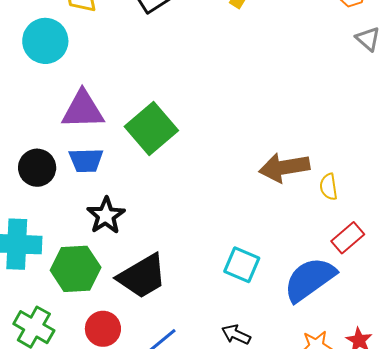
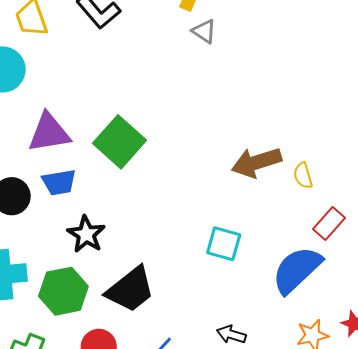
gray triangle: (368, 39) -> (204, 31), moved
cyan square: (242, 265) -> (224, 244), moved

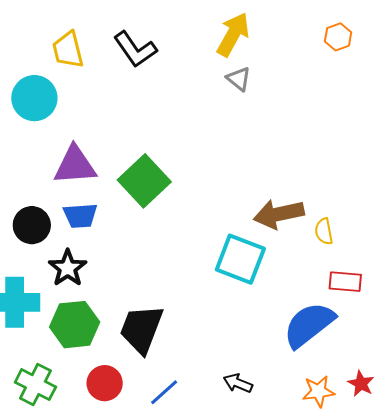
red rectangle: (329, 224) -> (345, 282), turned 48
black star: (86, 234) -> (68, 268), moved
cyan square: (224, 244) -> (240, 259), moved, size x1.4
black trapezoid: (130, 290) -> (141, 329), turned 144

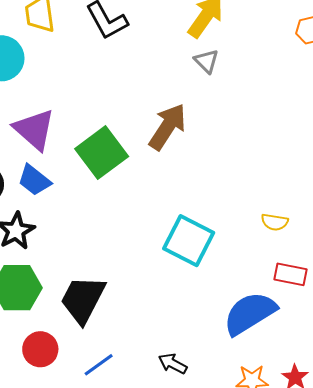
purple triangle: (75, 165) -> (34, 129), turned 39
brown arrow: (279, 214) -> (168, 127), moved, turned 129
blue trapezoid: (80, 216) -> (34, 180), turned 36
yellow semicircle: (324, 231) -> (275, 222), turned -76

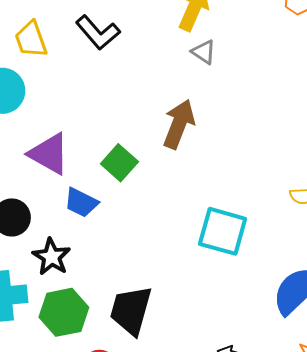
green square: (102, 153) -> (119, 163), size x0.7
blue trapezoid: (34, 180) -> (81, 202), moved

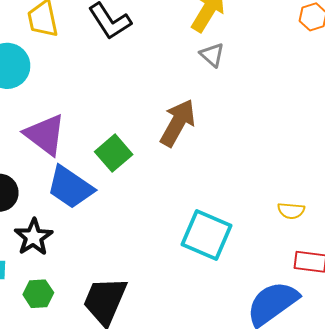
blue trapezoid: (81, 202) -> (70, 187), size x1.4
green hexagon: (64, 312) -> (38, 294), size x0.6

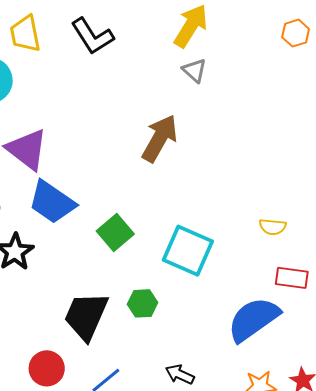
green square: (114, 153) -> (115, 232), moved
green hexagon: (38, 294) -> (142, 303), moved

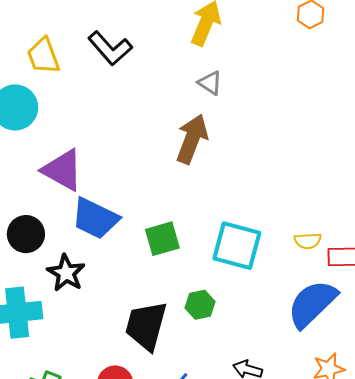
gray triangle: (194, 70) -> (210, 83), moved
yellow semicircle: (273, 227) -> (308, 241), moved
green square: (115, 232) -> (162, 239), turned 33

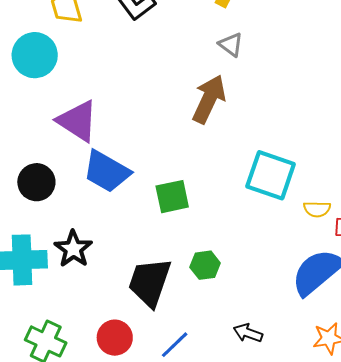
cyan square: (237, 246) -> (271, 175), moved
black star: (66, 273) -> (73, 249), moved

